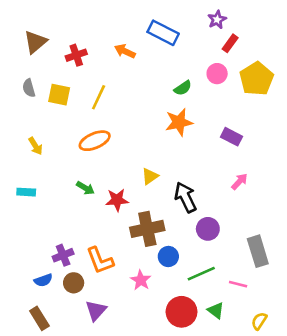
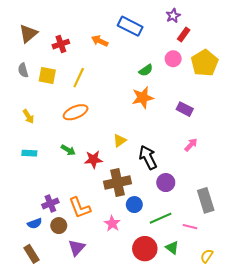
cyan rectangle: (26, 192) -> (29, 153), moved

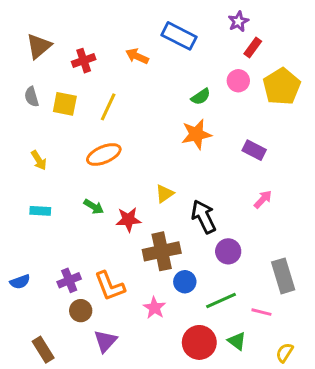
blue semicircle: (35, 223) -> (20, 282), moved

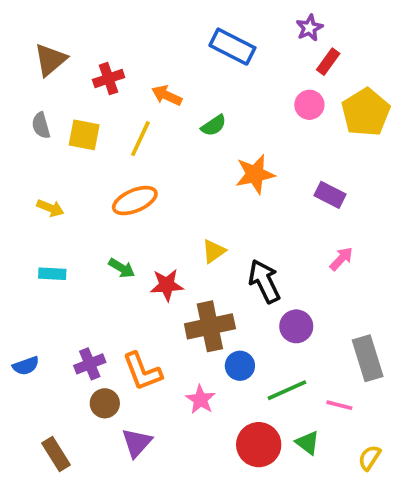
orange arrow: (137, 56) -> (167, 95), moved
green semicircle: (201, 97) -> (214, 125), moved
yellow arrow: (39, 160) -> (50, 208), turned -36

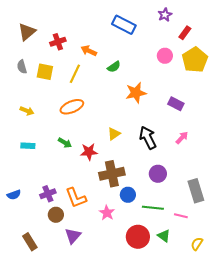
red rectangle: (328, 62) -> (185, 33), moved
black arrow: (264, 281) -> (148, 138), moved
green line: (287, 390) -> (153, 208), turned 30

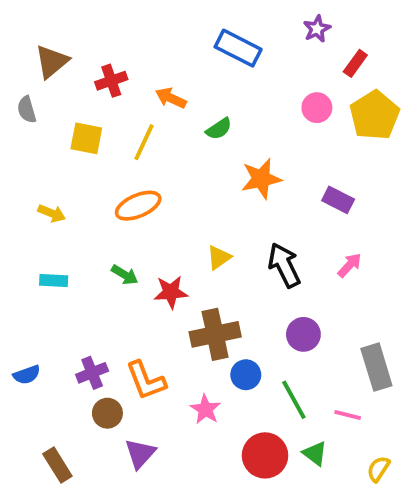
gray semicircle: (22, 67) -> (27, 110), moved
green line: (153, 208) -> (294, 400), turned 55

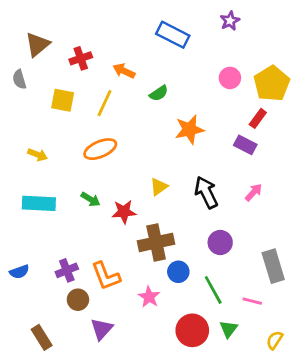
red rectangle: (355, 63) -> (258, 118), moved
cyan rectangle: (54, 281) -> (39, 203), size x1.6
green triangle: (315, 454) -> (229, 329), turned 30

